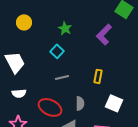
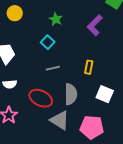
gray semicircle: (80, 103) -> (71, 94), size x1.5

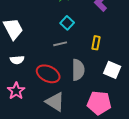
cyan square: (48, 42) -> (67, 23), moved
gray triangle: (60, 120) -> (55, 102), moved

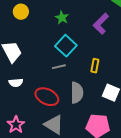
cyan square: (67, 23) -> (66, 46), size x1.5
pink star: (16, 91) -> (16, 125), moved

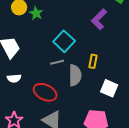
green star: (62, 18) -> (36, 13), moved
gray semicircle: (77, 93) -> (75, 75), moved

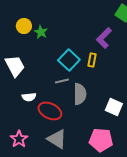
yellow rectangle: (93, 61) -> (92, 60), moved
white semicircle: (14, 78) -> (29, 97), moved

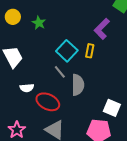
yellow circle: (24, 26) -> (13, 17), moved
gray line: (62, 81) -> (60, 72), turned 64
white square: (114, 107) -> (112, 108), moved

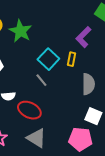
green star: (39, 23) -> (20, 31), size x1.6
gray semicircle: (78, 85) -> (88, 84), moved

